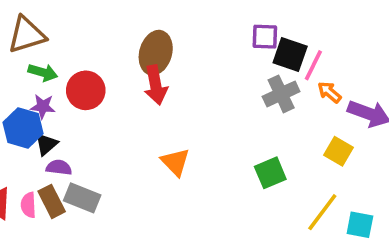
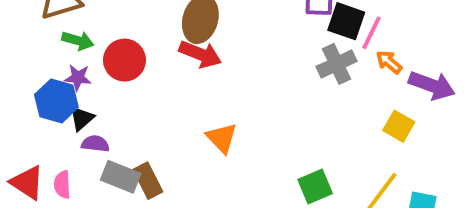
red arrow: (156, 85) -> (200, 54), turned -57
green square: (270, 173) -> (315, 187), moved
brown rectangle: (52, 201) -> (148, 181), moved

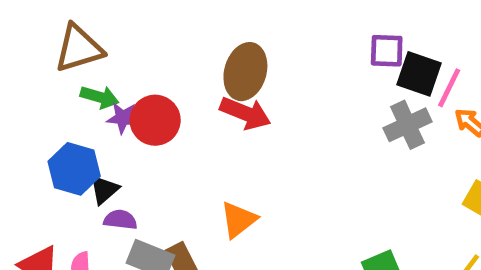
purple star: (78, 78) -> (123, 118), moved
orange triangle: (222, 138) -> (238, 220), moved, turned 36

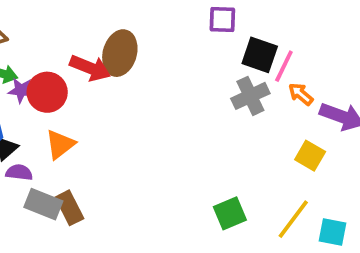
purple square: (387, 51) -> (222, 20), moved
red arrow: (245, 113) -> (90, 68), moved
orange triangle: (238, 220) -> (60, 144), moved

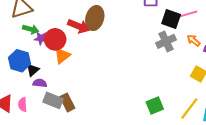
pink line: (284, 66) -> (188, 14), moved, turned 48
orange triangle: (60, 144) -> (62, 56), moved

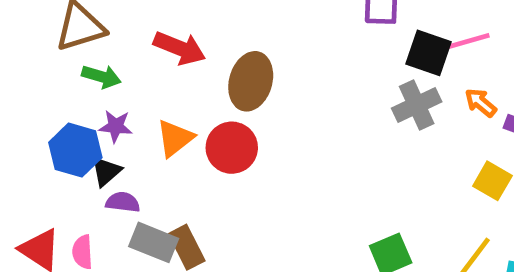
brown ellipse: (95, 18) -> (251, 81), moved
red arrow: (79, 26) -> (180, 48), moved
purple star: (41, 38) -> (116, 126), moved
red circle: (55, 39) -> (232, 148), moved

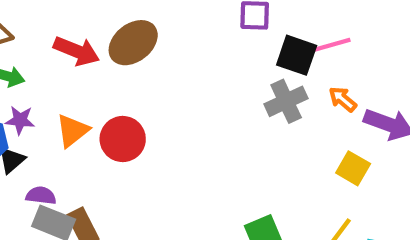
brown ellipse: (251, 81) -> (133, 43), moved, turned 36
purple semicircle: (123, 202) -> (41, 196), moved

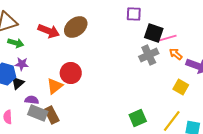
pink line: (332, 45) -> (168, 38), moved
orange triangle: (72, 131) -> (55, 86), moved

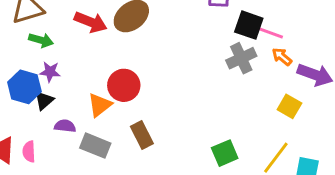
pink line: (168, 38) -> (270, 33), turned 36
gray rectangle: (38, 113) -> (95, 146), moved
brown rectangle: (52, 115) -> (142, 135), moved

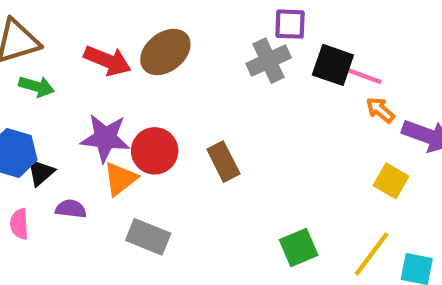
gray cross: (241, 58) -> (269, 61), moved
purple star: (50, 72) -> (105, 138), moved, size x1.6
brown rectangle: (142, 135) -> (223, 162), moved
gray rectangle: (95, 146) -> (148, 237), moved
pink semicircle: (29, 152) -> (19, 224), moved

